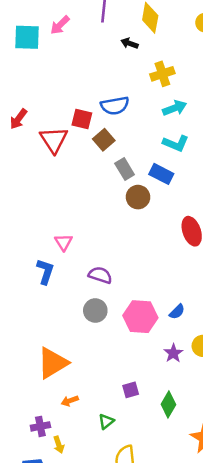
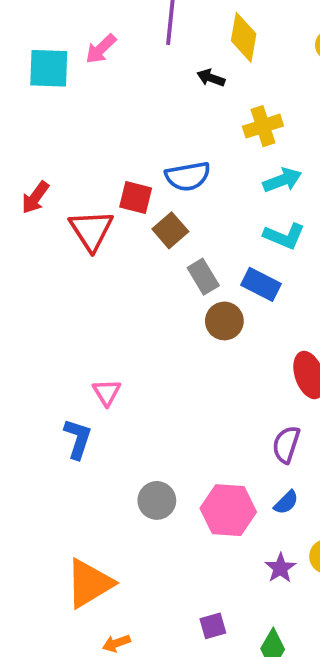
purple semicircle: (100, 275) -> (286, 445), moved, turned -90

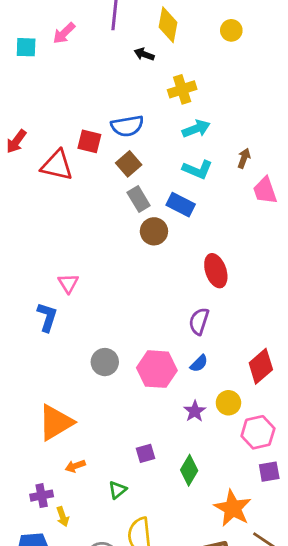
cyan square: (49, 68) -> (26, 47), size x0.7
red triangle: (91, 230) -> (57, 165), turned -44
brown square: (170, 230) -> (129, 164), moved

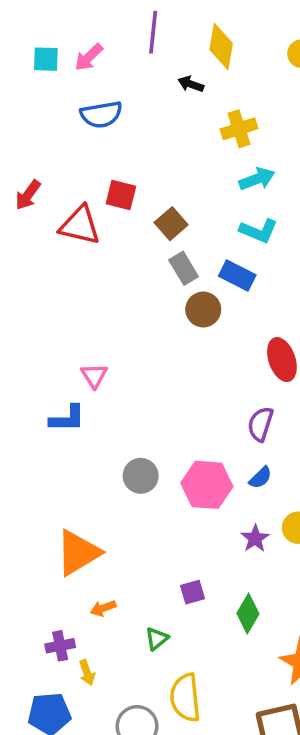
cyan square: (26, 47) -> (46, 59), moved
blue semicircle: (127, 126) -> (101, 114), moved
blue L-shape: (47, 317) -> (67, 419), turned 72

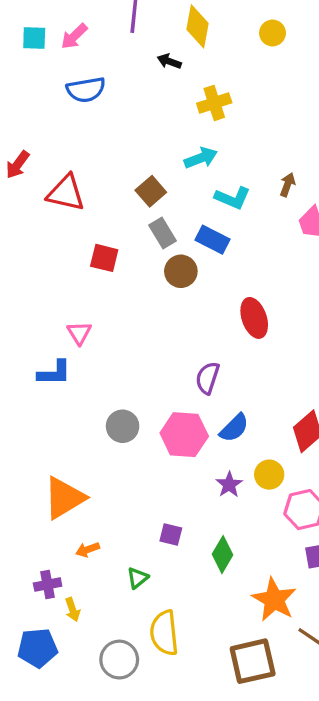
cyan arrow: (257, 179) -> (201, 158), moved
red square: (121, 195) -> (104, 258), moved
purple semicircle: (260, 424) -> (208, 378), moved
blue semicircle: (260, 478) -> (234, 428), size x1.4
purple square: (193, 592) -> (171, 535), turned 30

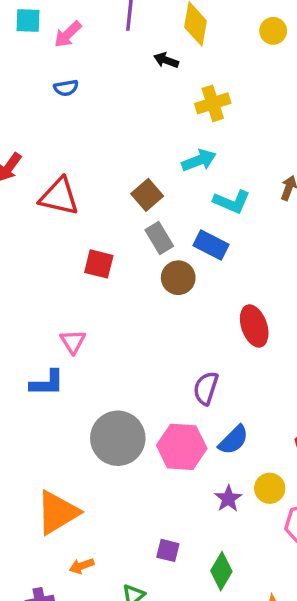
cyan square: (34, 38) -> (28, 21), moved
blue semicircle: (86, 90) -> (66, 88), moved, size x0.6
gray circle: (123, 426) -> (118, 438), size x1.6

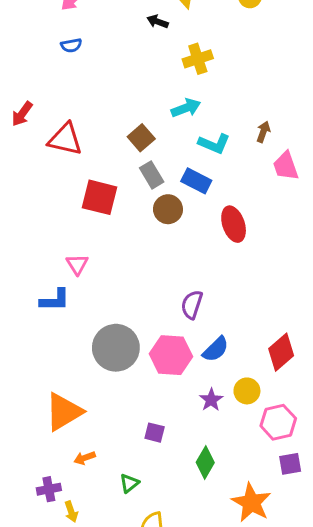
red square: (99, 264) -> (99, 197), size x1.4
red ellipse: (254, 326) -> (234, 224), moved
purple square: (168, 550) -> (155, 433), moved

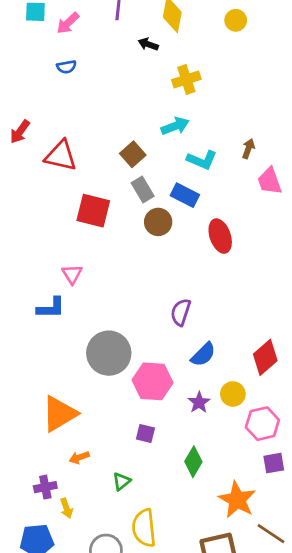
pink hexagon: (171, 355) -> (152, 381), moved

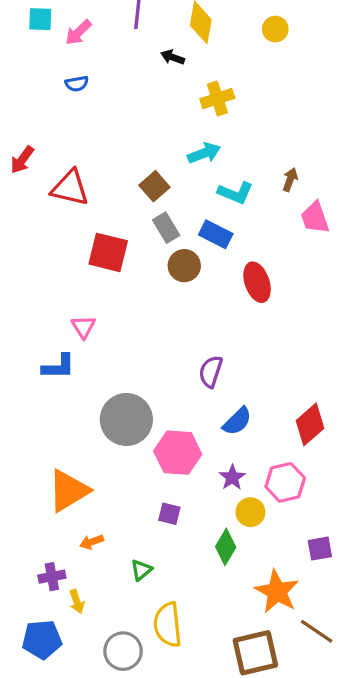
yellow circle: (233, 394) -> (250, 512), moved
pink hexagon: (262, 424) -> (285, 482), moved

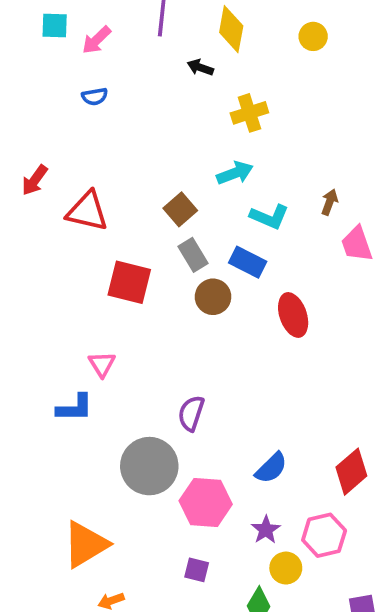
purple semicircle: (211, 372) -> (191, 413), moved

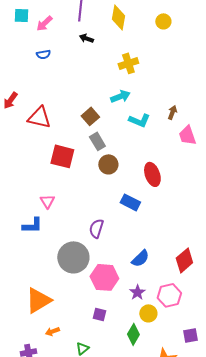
black arrow: (200, 67) -> (86, 38), moved
blue rectangle: (248, 262) -> (130, 202), moved

